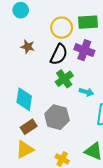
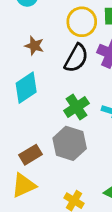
green cross: (64, 79) -> (76, 107), moved
cyan diamond: (24, 99) -> (26, 88), moved, turned 45

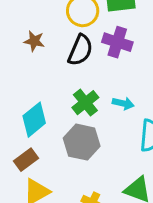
cyan diamond: (26, 88) -> (34, 120), moved
brown rectangle: (31, 155) -> (26, 160), moved

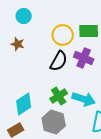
brown star: (34, 41) -> (18, 44), moved
cyan arrow: (123, 103) -> (84, 99), size x1.6

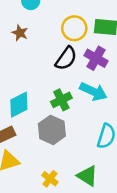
cyan arrow: (84, 99) -> (93, 92), moved

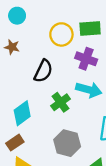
black semicircle: (66, 58) -> (43, 71), moved
gray hexagon: (52, 130) -> (67, 143), moved

